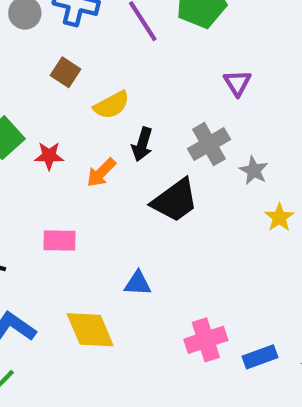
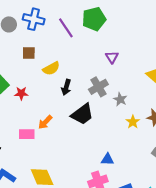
brown square: (66, 72) -> (29, 53), turned -32
orange arrow: (101, 173) -> (45, 122), moved
blue triangle: (138, 283) -> (107, 159), moved

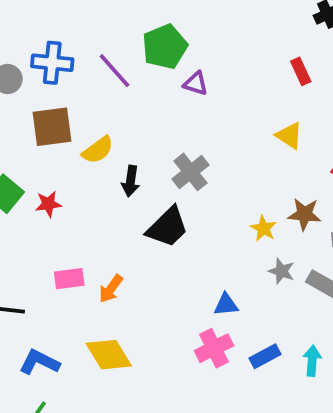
brown square: (29, 53) -> (52, 127), size x1.6
purple triangle: (112, 57) -> (196, 83), moved, turned -32
gray star: (120, 99) -> (282, 271), moved
orange arrow: (45, 122) -> (111, 289), moved

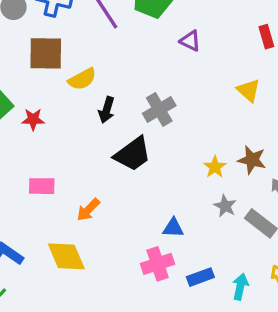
purple triangle: (196, 83) -> (190, 41), moved
orange arrow: (111, 289) -> (88, 210), moved

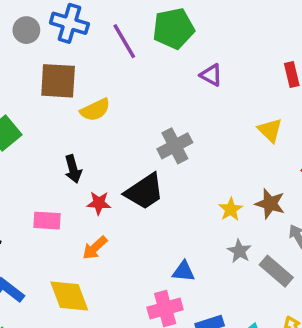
black arrow: (107, 110) -> (73, 169), moved, turned -35
red star: (33, 119) -> (99, 203), moved

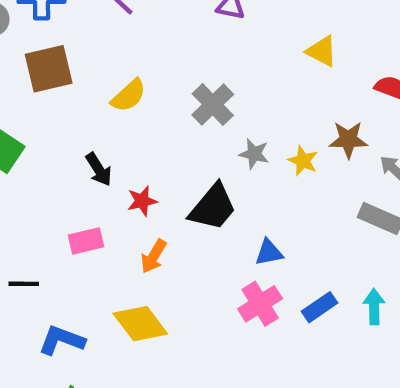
yellow semicircle: (95, 110) -> (129, 96), moved
black trapezoid: (144, 191) -> (213, 207), moved
gray star: (239, 251) -> (254, 154), moved

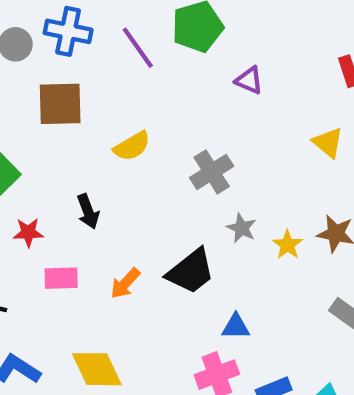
red star: (142, 201) -> (28, 232), moved
orange arrow: (154, 256) -> (125, 283), moved

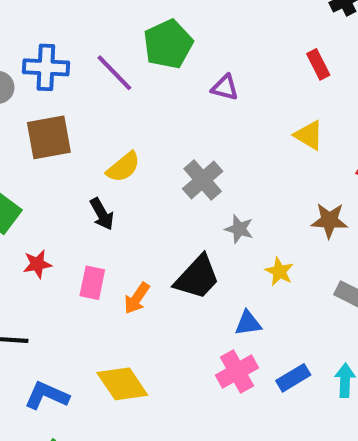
black arrow: (88, 211) -> (102, 214), moved
yellow star: (288, 245) -> (279, 271), moved
pink rectangle: (61, 278) -> (92, 283), moved, turned -68

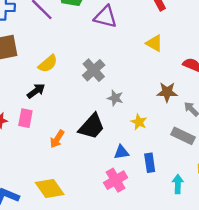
purple triangle: (225, 88) -> (105, 17), size x1.5
black arrow: (102, 214) -> (36, 91), turned -96
pink rectangle: (92, 283) -> (25, 118), moved
blue rectangle: (293, 378) -> (150, 163), moved, turned -66

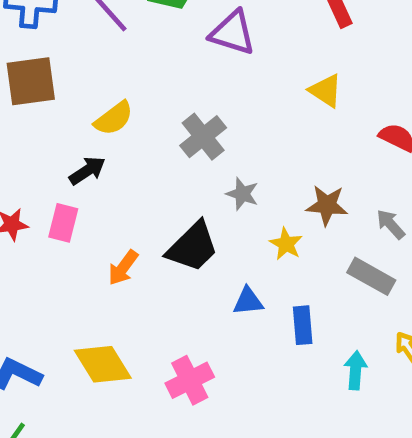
brown star: (167, 92) -> (327, 205), moved
pink cross: (116, 180) -> (190, 380), moved

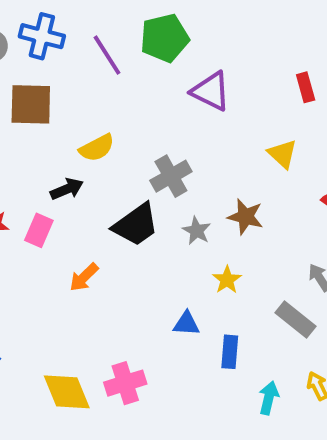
brown star: (327, 205) -> (245, 217), moved
black trapezoid: (193, 247) -> (136, 225), moved
yellow diamond: (103, 364) -> (67, 392), moved

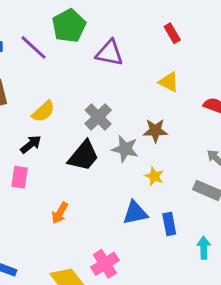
gray star: (197, 231) -> (125, 149), size x1.4
orange arrow: (84, 277) -> (60, 213), moved
blue triangle: (186, 324) -> (135, 213), size x1.4

